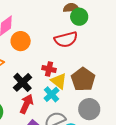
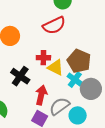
cyan cross: (52, 94) -> (75, 80), moved
red arrow: (26, 104) -> (41, 95), moved

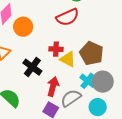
cyan cross: (75, 80) -> (88, 81), moved
cyan circle: (78, 115) -> (98, 107), moved

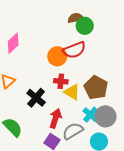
orange circle: (23, 27) -> (57, 56), moved

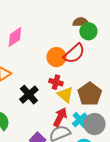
red semicircle: (74, 50) -> (74, 53), turned -30
red arrow: (55, 118) -> (60, 117), moved

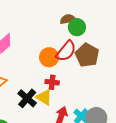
brown pentagon: (90, 94) -> (87, 55), moved
yellow triangle: (65, 95) -> (44, 97), moved

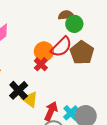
red cross: (52, 82) -> (41, 64), moved, turned 32
yellow triangle: (44, 97) -> (30, 99), moved

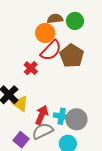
green circle: (74, 24) -> (75, 21), moved
orange circle: (44, 51) -> (45, 33), moved
cyan cross: (71, 113) -> (62, 116), turned -35

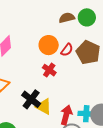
orange circle: (45, 33) -> (49, 45), moved
red semicircle: (51, 50) -> (67, 50), size x0.6

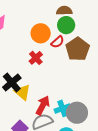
green circle: (87, 17) -> (66, 25), moved
cyan cross: (86, 114) -> (62, 108), turned -35

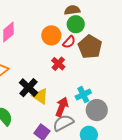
red cross: (36, 58) -> (58, 64), moved
cyan cross: (62, 108) -> (83, 95), moved

